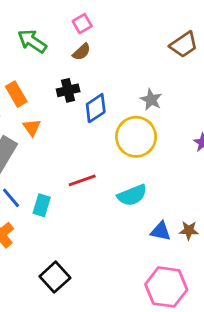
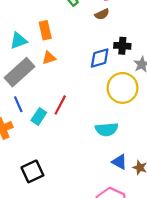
black cross: (68, 90) -> (122, 46), moved
orange triangle: (32, 127) -> (49, 58), turned 32
red line: (82, 180) -> (60, 105), moved, turned -60

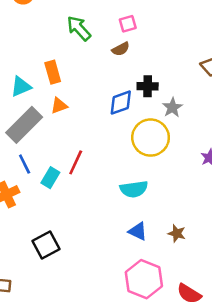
blue triangle: (119, 162) -> (138, 231), moved

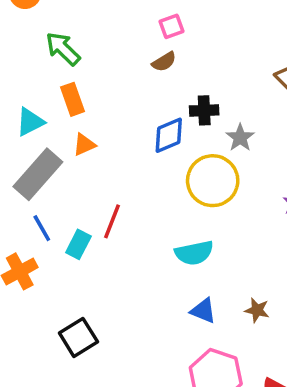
green arrow: (79, 28) -> (63, 49), moved

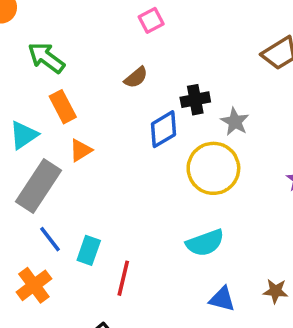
brown semicircle: (164, 62) -> (136, 77), moved
red line: (112, 221) -> (123, 278), moved

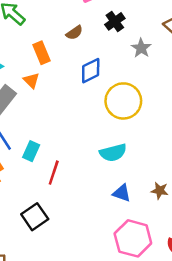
black cross: (195, 100) -> (115, 21), moved, turned -30
orange rectangle: (63, 107) -> (42, 53), moved
gray star: (235, 122) -> (141, 48), moved
orange triangle: (81, 150) -> (31, 80), turned -48

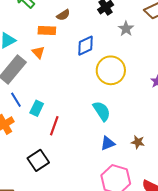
brown semicircle: (74, 33) -> (63, 15), moved
orange rectangle: (42, 53) -> (47, 31), turned -66
cyan semicircle: (113, 153) -> (102, 111), turned -110
blue triangle: (122, 193) -> (108, 143), turned -42

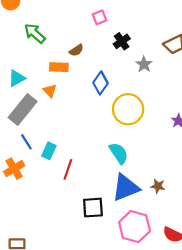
blue diamond: (85, 46) -> (101, 83), turned -30
blue triangle: (108, 143) -> (126, 188), size x1.8
black square: (38, 160) -> (93, 208), moved, turned 30

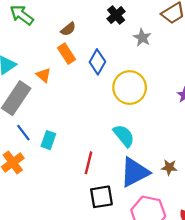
orange rectangle: (59, 67) -> (66, 54), moved, turned 60
red line: (68, 169) -> (88, 163), moved

